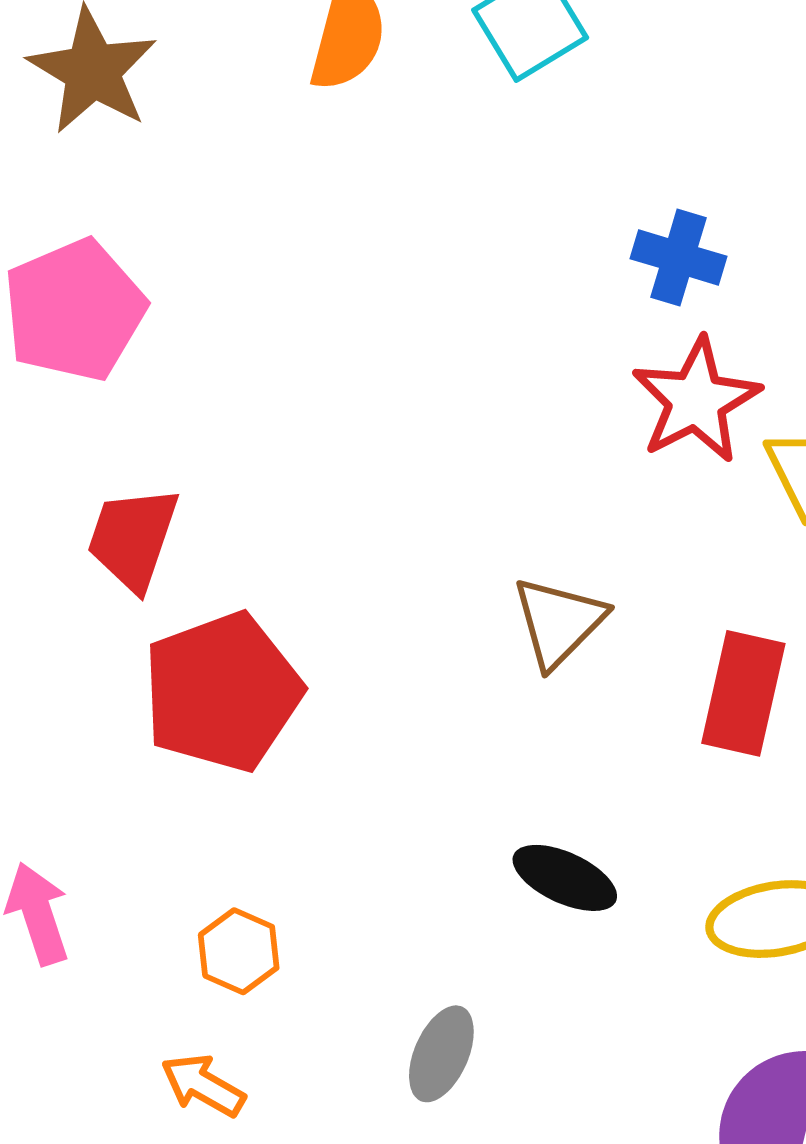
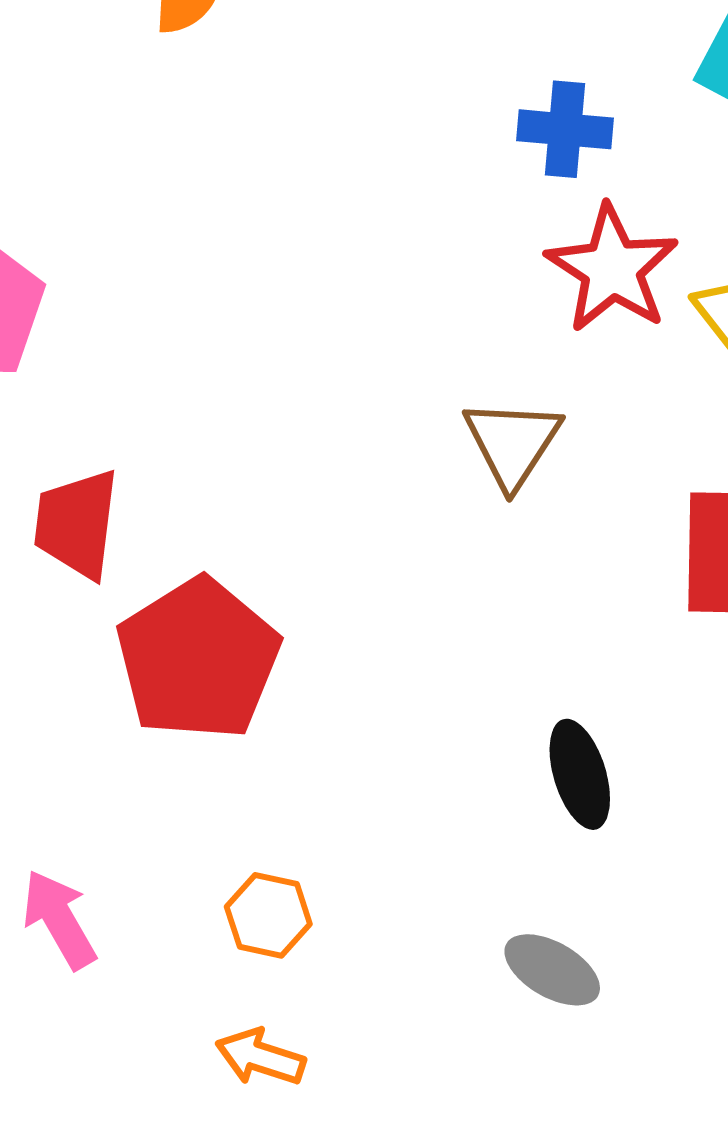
brown triangle: (559, 622) -> (512, 443), moved
black ellipse: (565, 878) -> (580, 774), turned 60
gray ellipse: (441, 1054) -> (552, 970), moved, turned -72

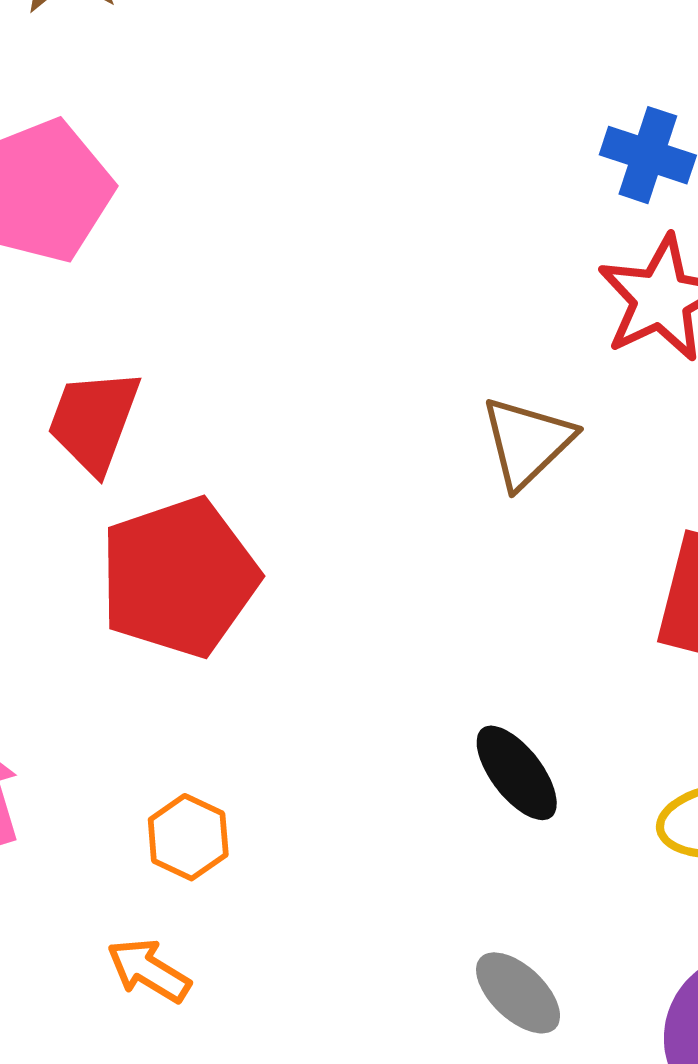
black ellipse: (580, 774) -> (517, 773), turned -34
gray ellipse: (552, 970) -> (518, 993), moved

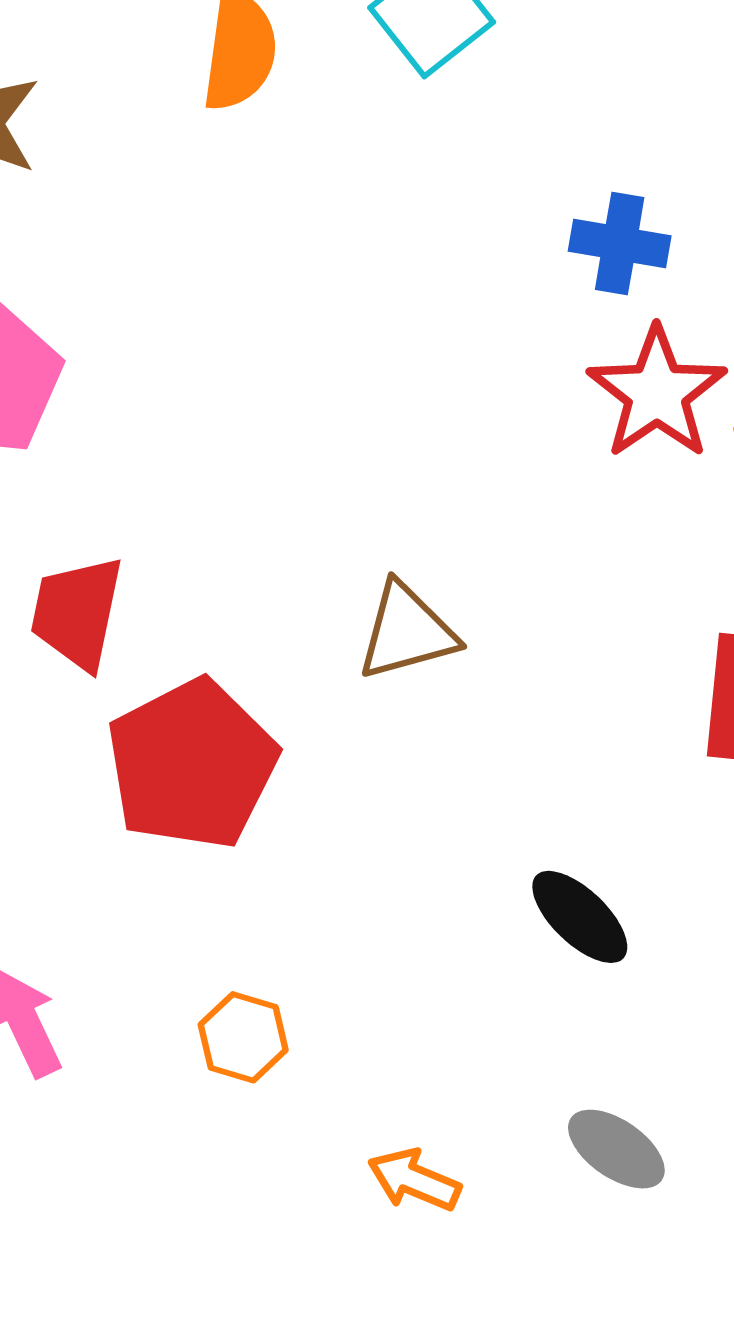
brown triangle: (527, 442) -> (407, 632), moved, turned 37
orange arrow: (149, 970) -> (414, 1180), moved

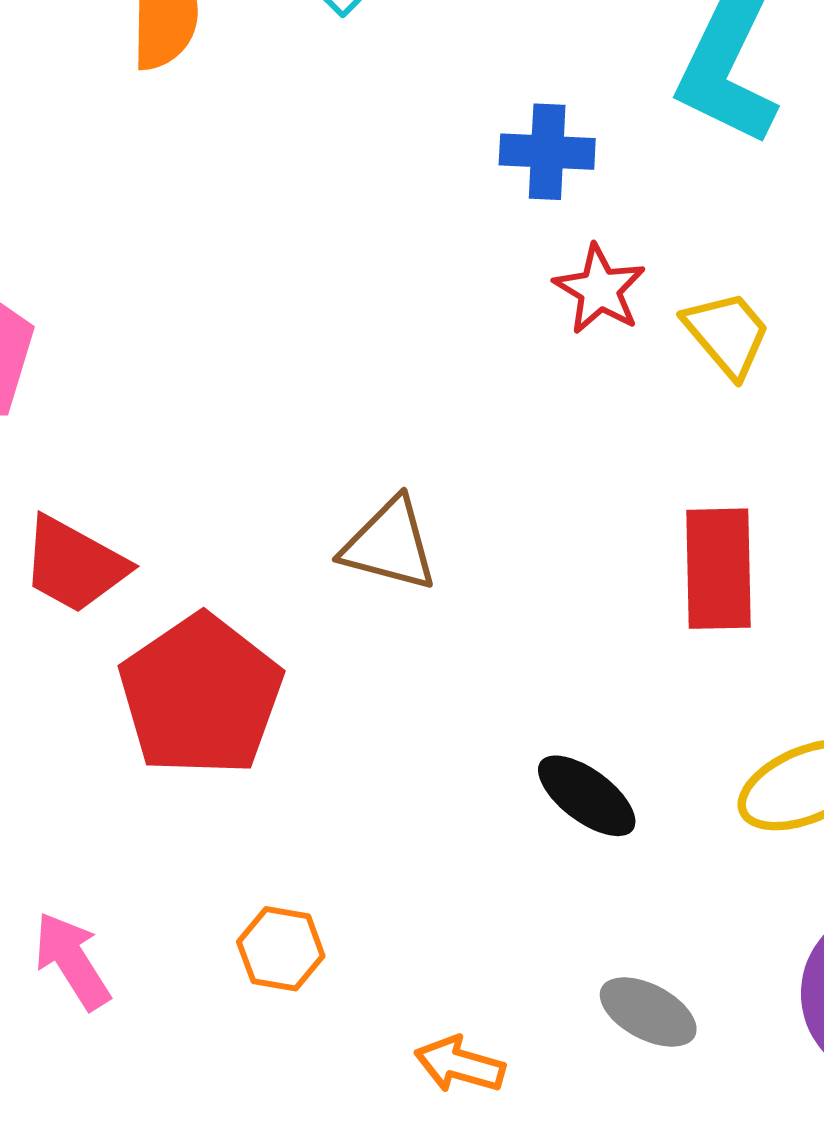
red star: (657, 393) -> (600, 289), size x0.7
red trapezoid: (77, 613) -> (74, 565), turned -66
brown triangle: (407, 632) -> (390, 545), turned 37

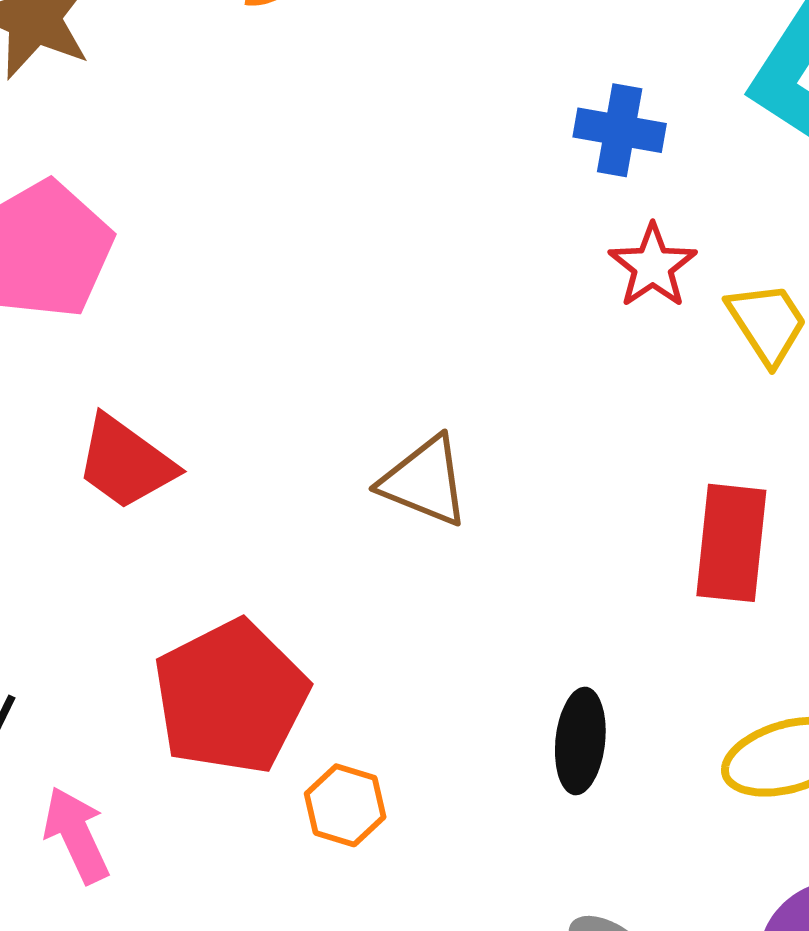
red pentagon: (201, 695) -> (231, 697), moved
black ellipse: (587, 796) -> (580, 741), turned 52
orange hexagon: (281, 949) -> (345, 805), moved

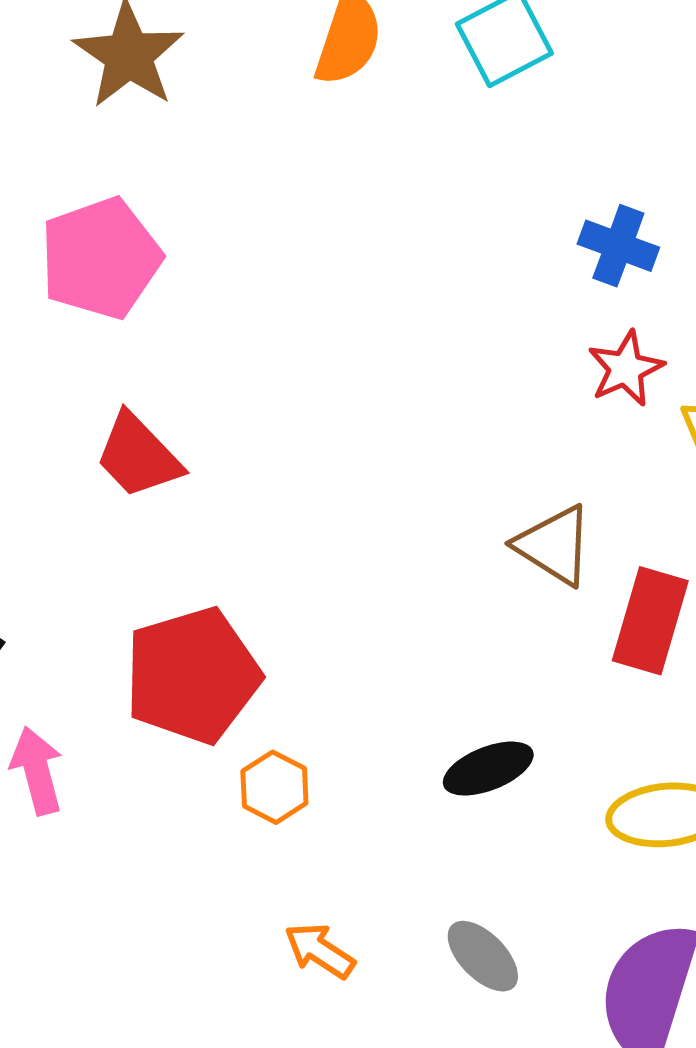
brown triangle: (425, 481) -> (554, 545), moved
black ellipse: (580, 741) -> (488, 769), turned 52

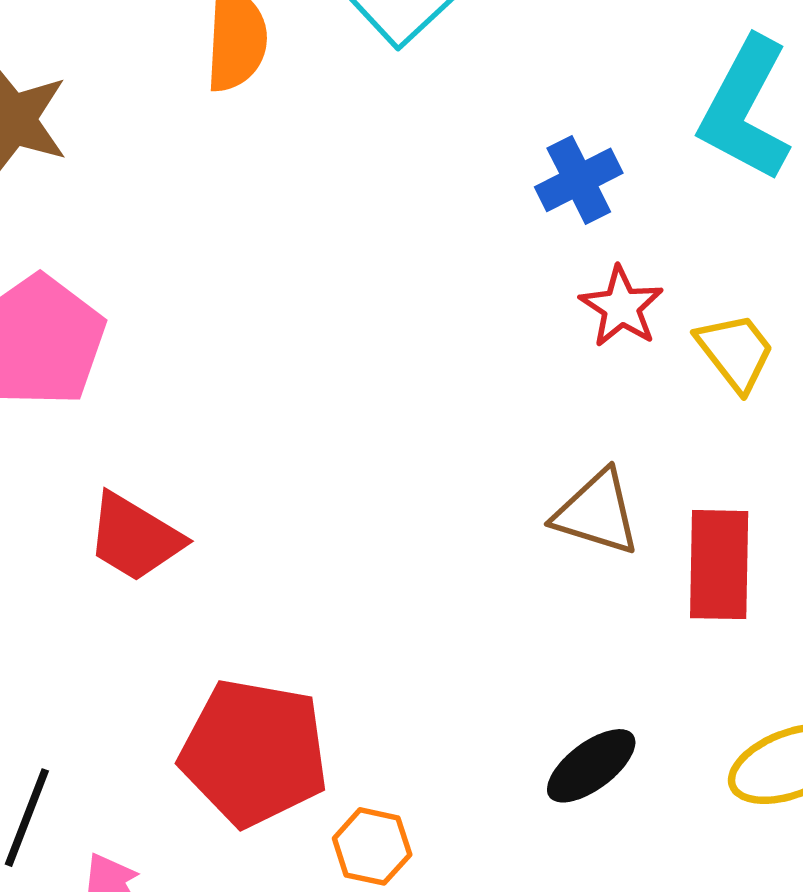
blue cross: (618, 246) -> (579, 180), turned -32
red pentagon: (192, 675) -> (254, 753), turned -30

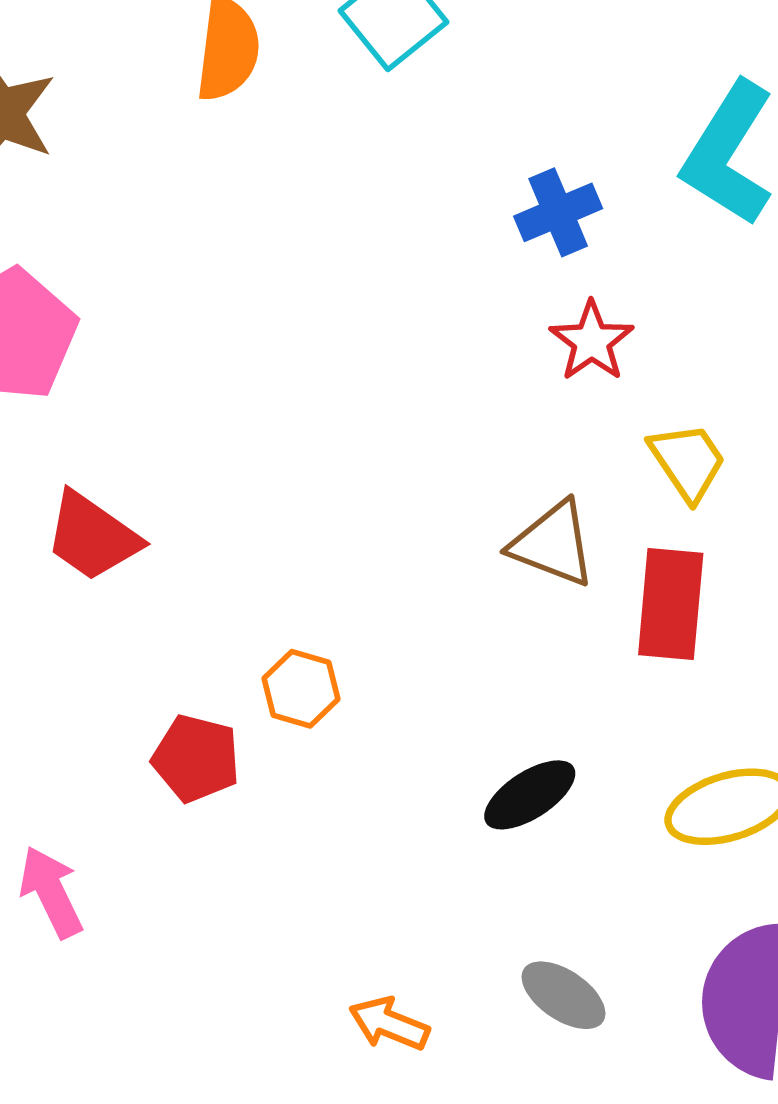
yellow trapezoid: (735, 352) -> (688, 462), moved
red pentagon: (254, 753) -> (196, 758), size x0.6
orange hexagon: (372, 846) -> (301, 689), moved

